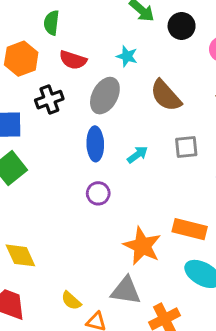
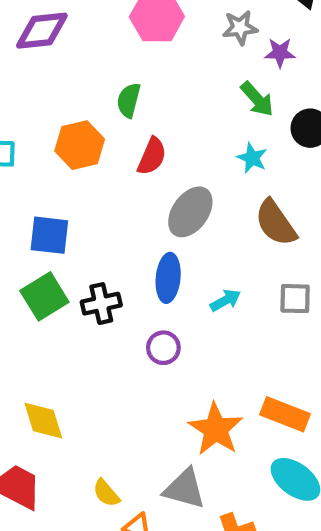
cyan star: (127, 56) -> (252, 158), moved
red semicircle: (73, 60) -> (152, 156), turned -92
black cross: (49, 100) -> (101, 304), moved

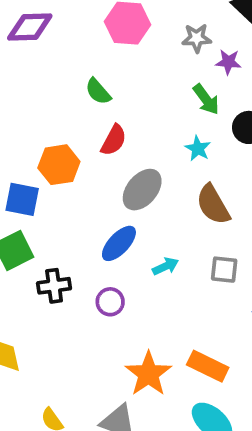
green semicircle: (129, 100) -> (98, 91), turned -60
orange hexagon: (80, 145) -> (59, 165), moved
blue ellipse: (168, 278) -> (119, 243), turned 33
black cross: (101, 304) -> (54, 286), moved

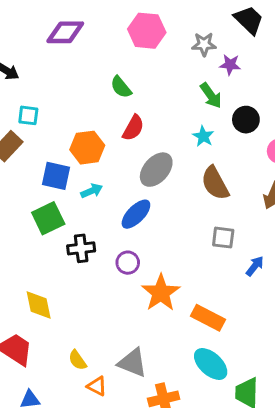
cyan arrow: (165, 266) -> (92, 191), moved
orange star: (148, 374) -> (161, 293), moved

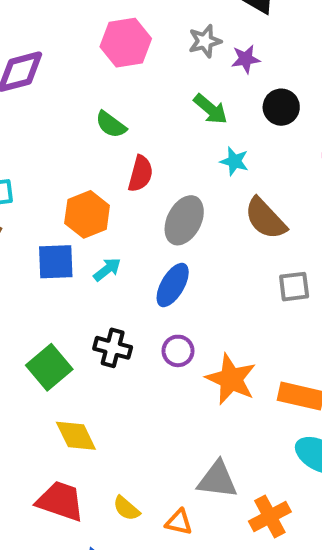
green arrow: (211, 95) -> (211, 109), moved
black circle: (246, 120) -> (281, 107), moved
green square: (48, 218) -> (49, 367), moved
black cross: (81, 248) -> (113, 348), turned 36
yellow semicircle: (77, 360) -> (126, 508), moved

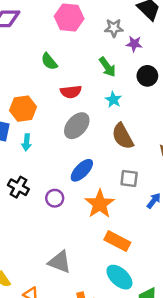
red semicircle: (140, 174) -> (71, 92), moved, turned 54
cyan arrow: (107, 269) -> (27, 142), turned 119
blue ellipse: (173, 285) -> (82, 170), moved
orange star: (231, 379) -> (100, 204), moved
gray triangle: (217, 480) -> (60, 262), moved

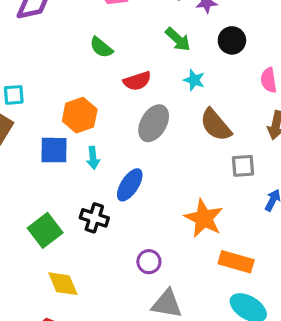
blue ellipse: (82, 170) -> (130, 185), moved
gray square: (129, 179) -> (243, 166), moved
purple circle: (55, 198) -> (149, 262), moved

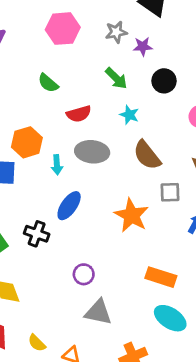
gray ellipse: (154, 123) -> (92, 152), turned 64
cyan arrow: (93, 158) -> (57, 165), moved
orange star: (204, 218) -> (131, 215), moved

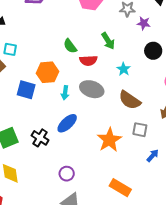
green arrow: (116, 78) -> (108, 41), moved
green semicircle: (48, 83) -> (70, 46), moved
brown semicircle: (147, 155) -> (130, 100), turned -30

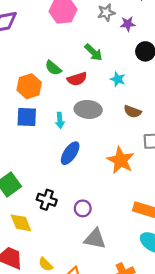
orange hexagon: (48, 72) -> (29, 86), moved
blue square: (26, 90) -> (27, 117), moved
brown semicircle: (130, 100) -> (132, 112), size x0.7
black cross: (40, 138) -> (47, 200), moved

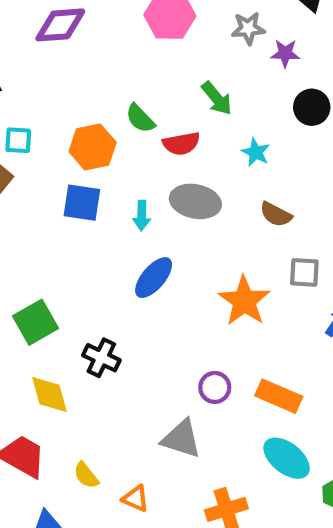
purple circle: (83, 208) -> (215, 387), moved

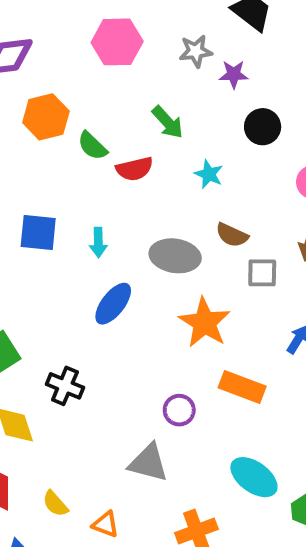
orange hexagon: (93, 147) -> (46, 117), moved
gray ellipse: (195, 201) -> (175, 256), moved
gray square: (304, 272) -> (262, 273), moved
orange rectangle: (279, 396) -> (242, 387), moved

